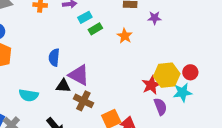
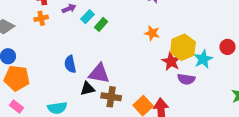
orange star: (125, 36) -> (152, 33), moved
red circle: (190, 72) -> (227, 47), moved
purple semicircle: (160, 107) -> (186, 79), turned 138

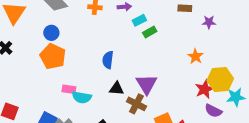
purple triangle: (99, 73) -> (147, 84), moved, turned 30
pink rectangle: (16, 107) -> (69, 89), moved, turned -48

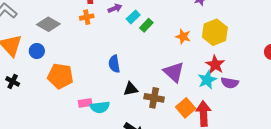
blue circle: (51, 33) -> (37, 51), moved
orange star: (195, 56) -> (183, 37), moved
yellow hexagon: (220, 80) -> (215, 32), moved
purple triangle: (147, 84) -> (174, 72), moved
cyan star: (236, 97) -> (207, 80), moved

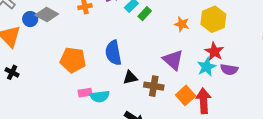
blue circle: (37, 51) -> (30, 19), moved
blue semicircle: (114, 64) -> (113, 53), size x1.4
orange pentagon: (60, 76) -> (73, 60), moved

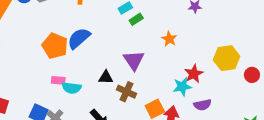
yellow hexagon: (213, 19) -> (227, 58), moved
blue semicircle: (113, 53) -> (79, 38), moved, turned 45
purple triangle: (173, 60) -> (134, 60), moved
purple semicircle: (229, 70) -> (202, 105), moved, turned -36

